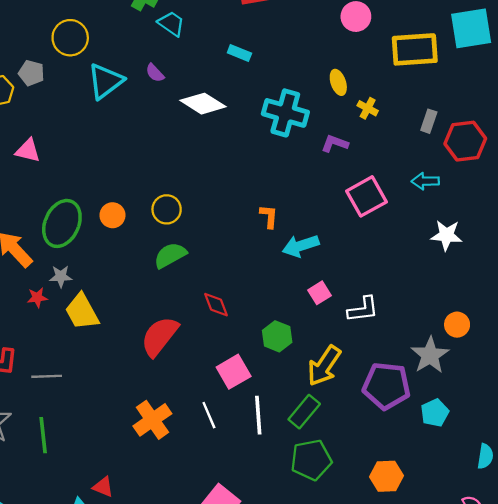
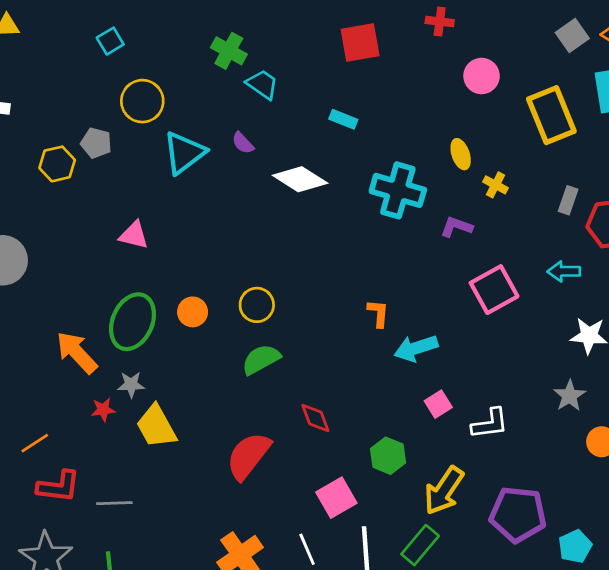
yellow rectangle: (415, 49) -> (551, 115), turned 72
pink triangle: (28, 151) -> (134, 235), moved
gray star: (430, 355) -> (569, 396), moved, size x0.7

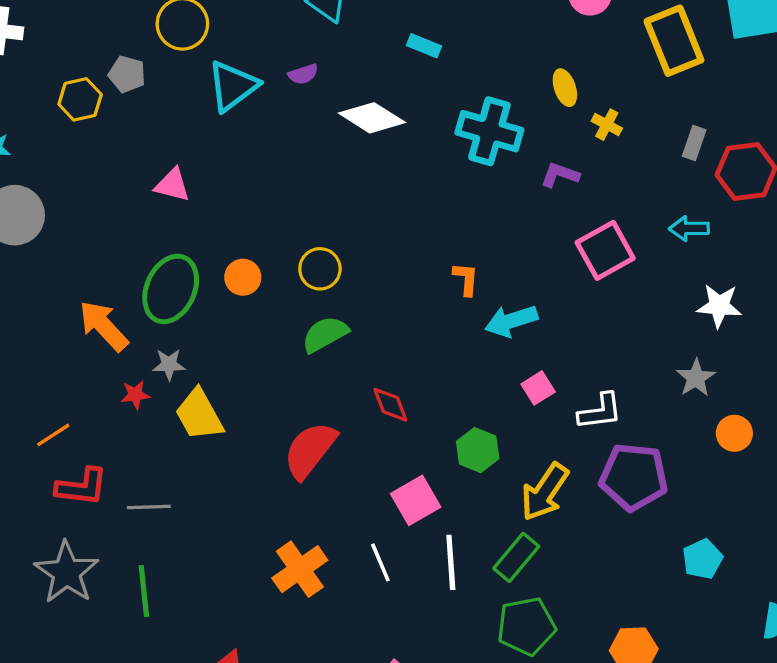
purple semicircle: (243, 143) -> (303, 74), turned -65
purple pentagon: (518, 514) -> (634, 477), moved

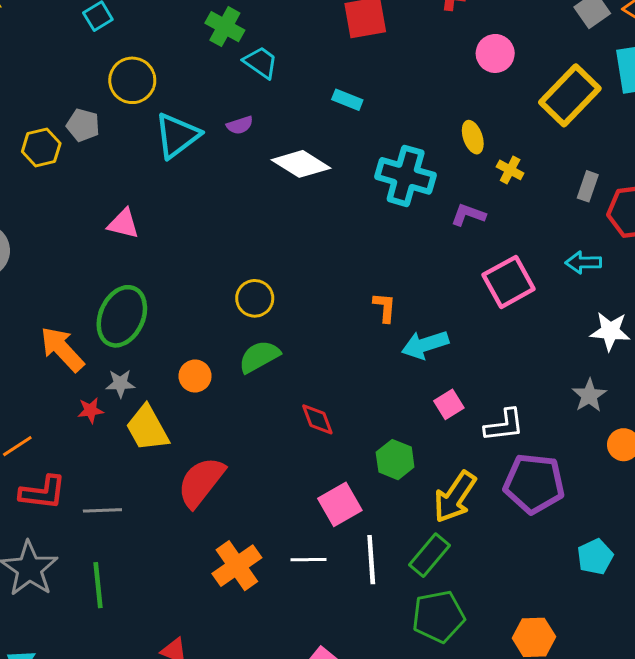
yellow rectangle: (674, 41) -> (570, 95), turned 66
orange circle: (243, 277) -> (195, 376), moved
red semicircle: (310, 450) -> (201, 482), moved
white line: (380, 562) -> (308, 560), turned -68

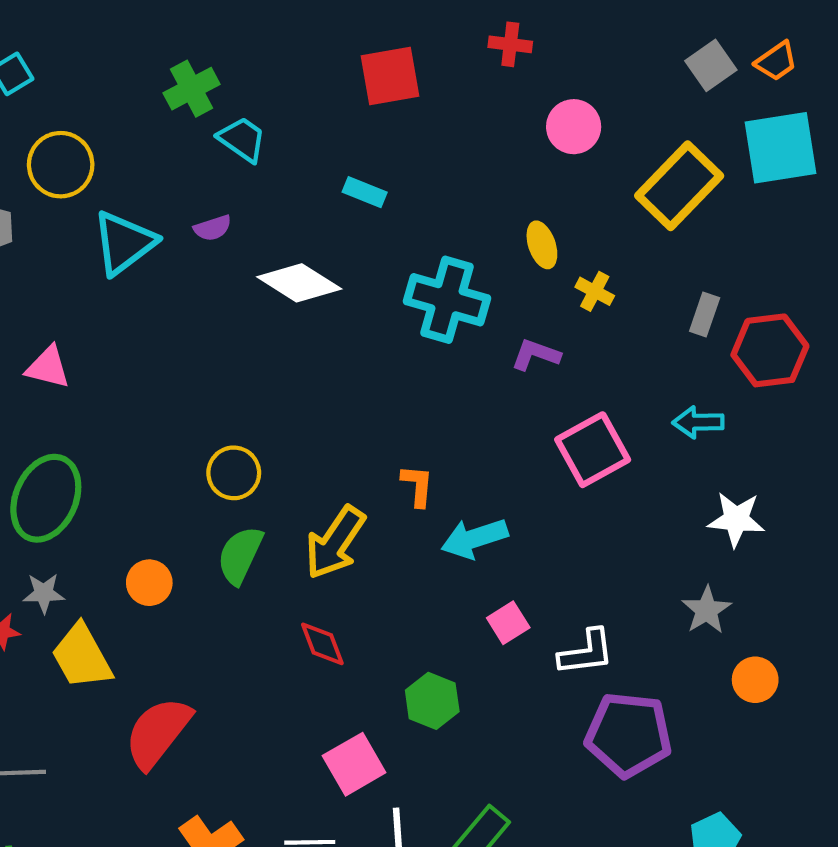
green cross: (225, 27) -> (192, 89), turned 33
green semicircle: (259, 357) -> (240, 555), turned -36
yellow arrow: (455, 497) -> (335, 543), moved

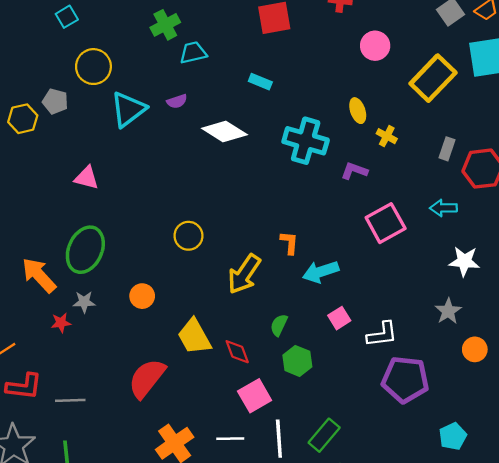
cyan trapezoid: (242, 139) -> (193, 53), turned -48
green semicircle: (240, 555) -> (279, 325), moved, size x0.7
red diamond: (322, 644) -> (237, 352), moved
yellow trapezoid: (82, 657) -> (194, 337), moved

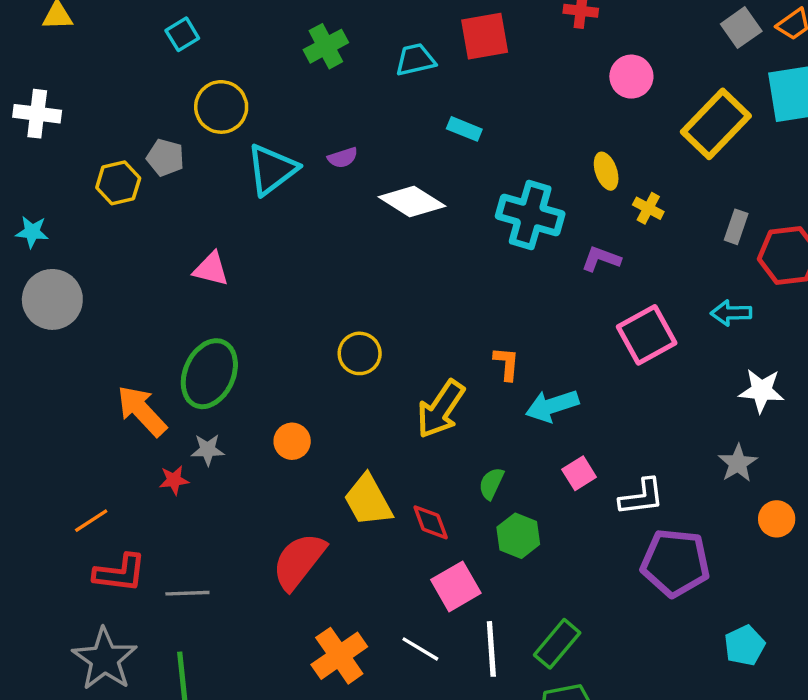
cyan trapezoid: (193, 53) -> (415, 60), moved
white line: (230, 439) -> (420, 649), turned 32

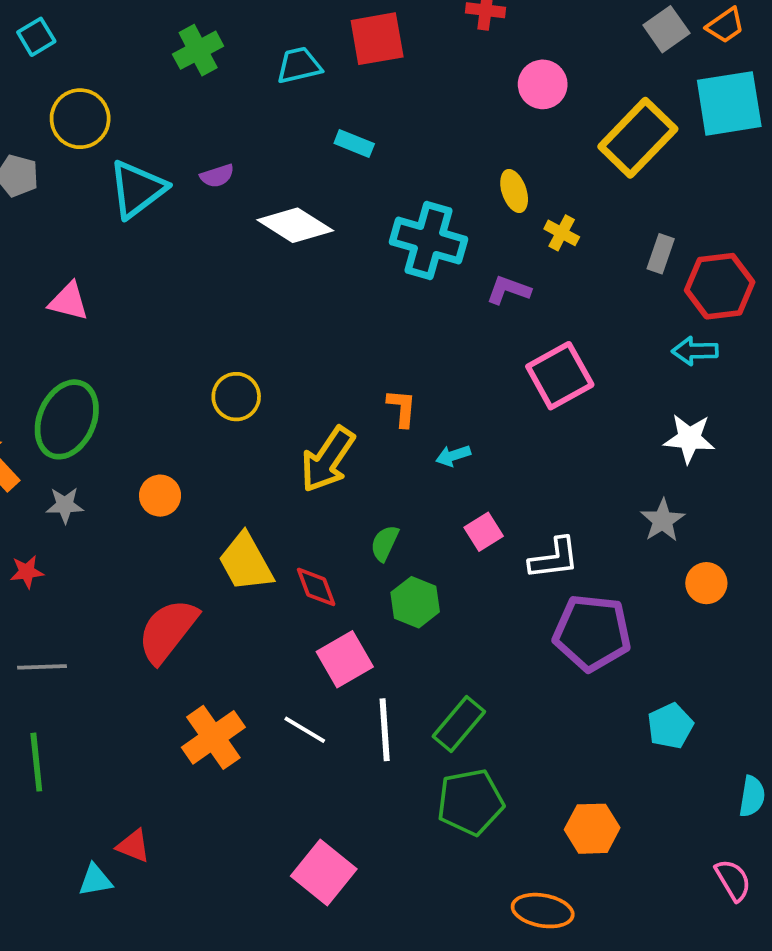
cyan arrow: (731, 313) -> (695, 351), moved
cyan arrow: (552, 406) -> (453, 456), size x0.6
red star: (174, 480) -> (27, 572), moved

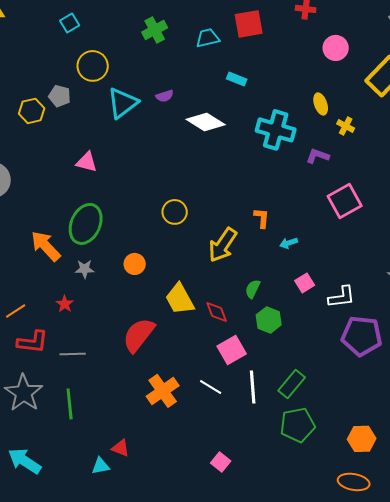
red star: (27, 572) -> (65, 304), turned -30
pink square: (324, 872) -> (221, 462), size x0.6
orange ellipse: (543, 911) -> (354, 482), moved

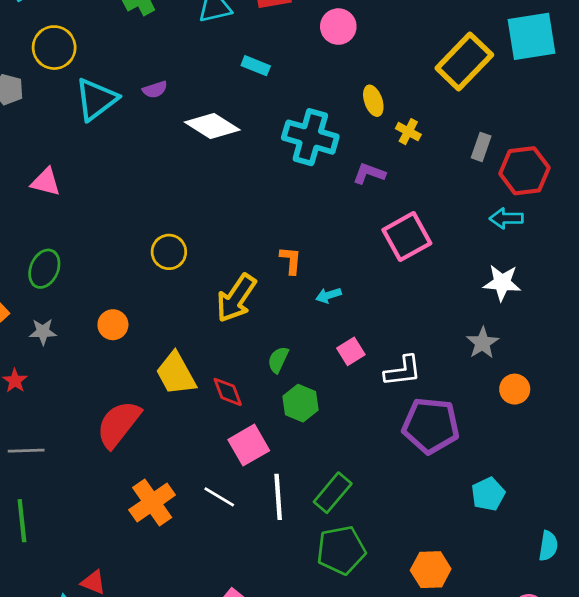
pink circle: (336, 48) -> (338, 27), moved
green ellipse: (86, 224) -> (44, 269), size x0.7

